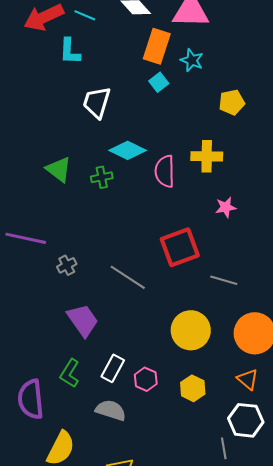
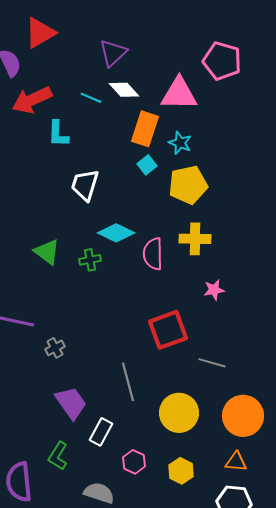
cyan line: (85, 15) -> (91, 98), moved
yellow pentagon: (232, 102) -> (188, 185), moved, size x1.5
gray line: (128, 277) -> (128, 382), moved, turned 42
white rectangle: (113, 368) -> (101, 432), moved
orange triangle: (248, 379) -> (236, 462), turned -35

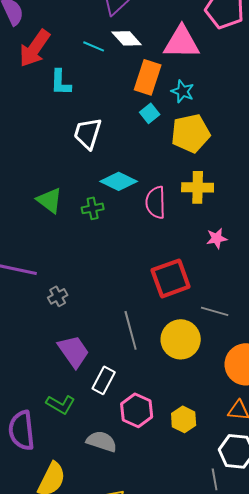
red arrow: (32, 100) -> (35, 48), turned -30
yellow circle: (179, 413) -> (181, 339), moved
green L-shape: (58, 456) -> (61, 404), turned -92
pink hexagon: (134, 462) -> (137, 410), size x1.4

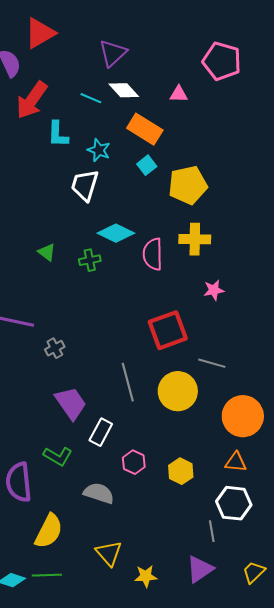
pink triangle: (182, 42) -> (179, 94), size x0.5
orange rectangle: (148, 77) -> (145, 129), turned -76
cyan star: (183, 91) -> (99, 150), moved
green triangle: (50, 200) -> (47, 252), size x0.7
pink hexagon: (137, 410) -> (134, 462), size x0.7

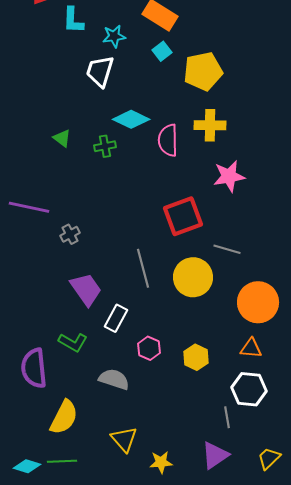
cyan star: (99, 150) -> (114, 36), turned -30
pink star: (214, 290) -> (229, 176), size x1.5

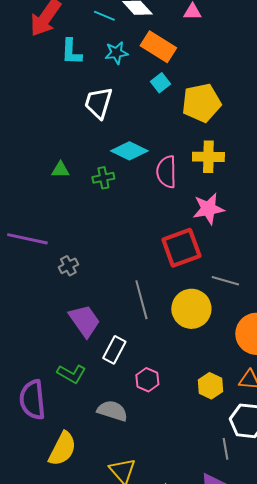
cyan star: (114, 36) -> (116, 53), moved
green triangle: (62, 138) -> (60, 170), turned -36
pink star: (229, 176) -> (208, 209), moved
yellow hexagon: (196, 357) -> (210, 386), moved

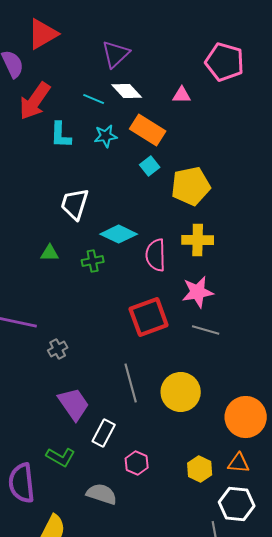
white trapezoid: (98, 103) -> (75, 204), moved
red square: (181, 248) -> (149, 317), moved
gray line: (225, 281) -> (206, 330), moved

